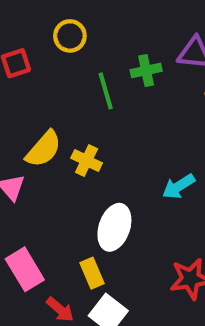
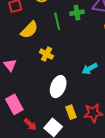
yellow semicircle: (44, 149) -> (29, 30), moved
yellow rectangle: (92, 273) -> (71, 112), moved

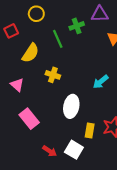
pink triangle: (10, 65) -> (17, 85), moved
pink rectangle: (14, 104) -> (29, 119), moved
yellow rectangle: (71, 112) -> (90, 130), turned 40

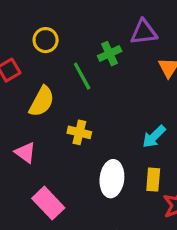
yellow rectangle: (90, 130) -> (153, 180), moved

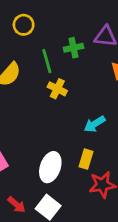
yellow cross: (79, 132) -> (57, 89), moved
white ellipse: (112, 179) -> (50, 167), moved

